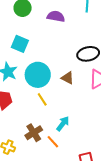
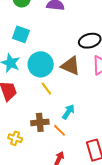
brown triangle: (68, 78) -> (71, 66), size x1.5
brown cross: (34, 133) -> (40, 122), turned 30

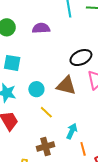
cyan circle: (41, 64) -> (36, 89), size x0.6
orange line: (59, 130) -> (83, 149), moved, turned 40

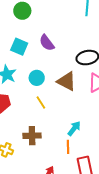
purple semicircle: (41, 28) -> (47, 43), moved, turned -138
cyan arrow: (72, 131) -> (74, 128), moved

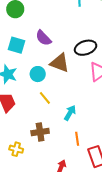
brown triangle: (66, 81) -> (60, 63), moved
cyan arrow: (74, 128) -> (70, 113), moved

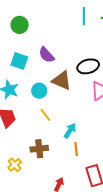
orange line: (77, 139) -> (76, 149), moved
yellow cross: (16, 149) -> (15, 165), turned 32

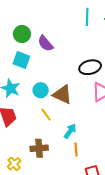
green circle: (20, 25) -> (22, 34), moved
purple semicircle: (46, 55) -> (45, 43), moved
brown triangle: (62, 80) -> (62, 95), moved

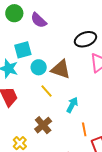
cyan square: (21, 60) -> (23, 50), moved, turned -30
brown cross: (39, 148) -> (43, 125), turned -30
orange line: (76, 150) -> (84, 129), moved

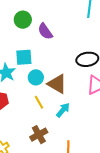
cyan arrow: (72, 105) -> (63, 110), moved
brown cross: (43, 125) -> (39, 135), moved

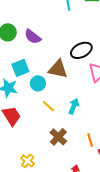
brown triangle: (57, 84) -> (58, 69), moved

